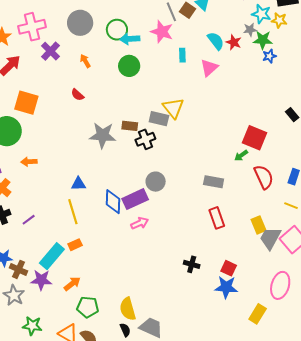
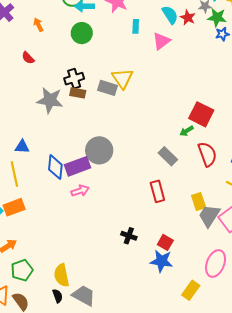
black cross: (145, 139) -> (74, 79), moved
gray circle: (156, 182) -> (99, 150), size x1.4
gray rectangle: (214, 182) -> (168, 156), moved, turned 30
orange rectangle: (75, 245) -> (14, 207), size x1.5
green pentagon: (88, 307) -> (22, 270), turned -30

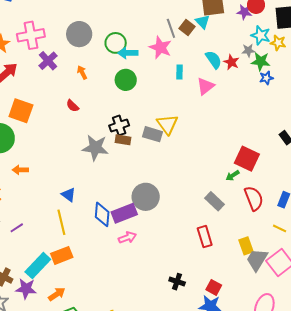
blue triangle: (22, 147) -> (69, 195), turned 35

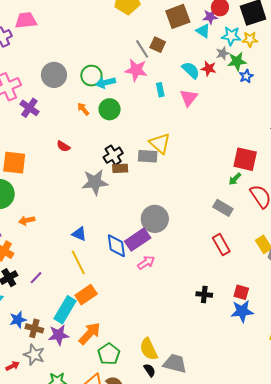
cyan triangle: (203, 22) -> (203, 31), moved
orange arrow: (82, 72) -> (83, 109), moved
orange arrow: (57, 294) -> (90, 333), size x1.4

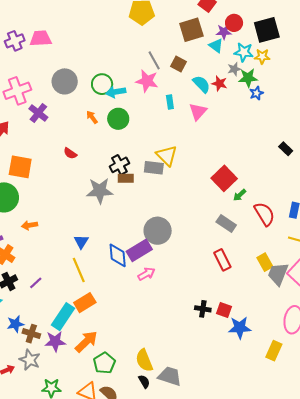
pink trapezoid: (26, 20) -> (41, 38), moved
brown square: (158, 45) -> (179, 64), moved
red square: (245, 159) -> (224, 178), moved, turned 30
blue triangle: (79, 234) -> (81, 242), turned 35
red square: (241, 292) -> (224, 310), moved

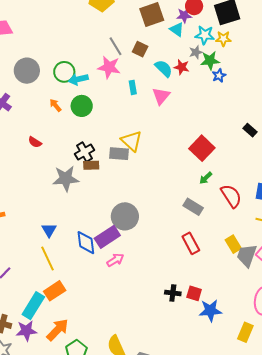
red square: (224, 178) -> (202, 148), moved

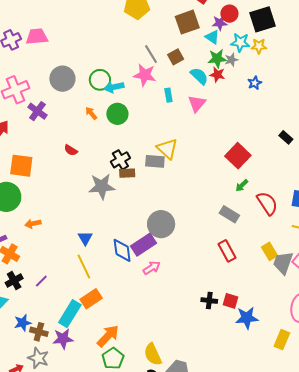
brown square: (140, 49) -> (176, 57), turned 35
green star: (210, 61) -> (217, 59), moved
orange arrow: (58, 330) -> (108, 336), moved

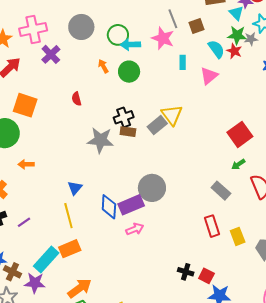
red semicircle: (71, 150) -> (77, 99), turned 32
gray rectangle: (155, 161) -> (157, 125), turned -54
yellow rectangle: (269, 251) -> (238, 236), moved

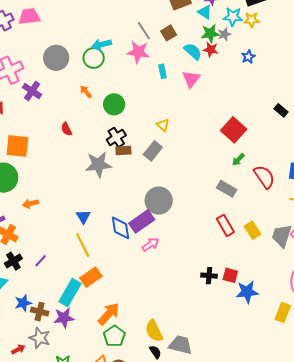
cyan arrow: (130, 45) -> (102, 45), moved
green circle: (129, 72) -> (114, 104), moved
yellow triangle: (172, 115) -> (163, 125), size x0.6
gray rectangle: (157, 125) -> (153, 151), moved

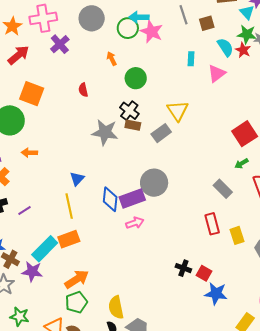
pink star: (138, 52) -> (152, 32), moved
yellow triangle: (163, 125) -> (178, 111), size x1.6
black cross: (116, 137) -> (129, 111), turned -36

